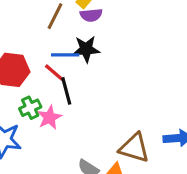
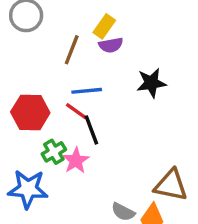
black star: (86, 49) -> (151, 83), moved

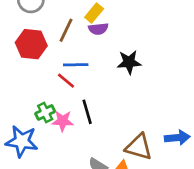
red hexagon: (30, 112) -> (31, 44), moved
black line: (91, 130) -> (87, 112), moved
pink star: (76, 160) -> (63, 121), turned 30

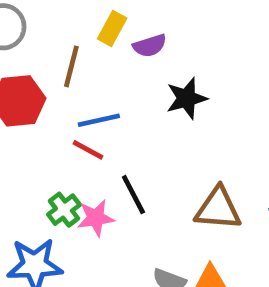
purple semicircle: (98, 29) -> (150, 46), moved
brown triangle: (139, 147) -> (218, 209), moved

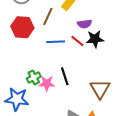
purple semicircle: (150, 46) -> (85, 24), moved
red line: (88, 150) -> (77, 41), moved
brown triangle: (218, 209) -> (100, 89), turned 45

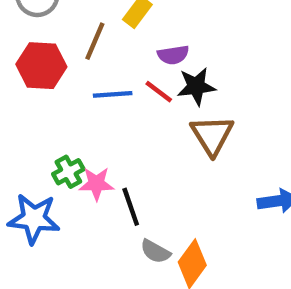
black line: (65, 76) -> (131, 207), moved
brown triangle: (100, 89) -> (212, 135), moved

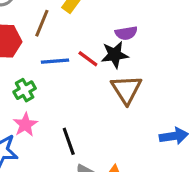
purple semicircle: (173, 55) -> (126, 33), moved
green cross: (68, 172) -> (25, 90), moved
pink star: (96, 184) -> (25, 125), moved, turned -30

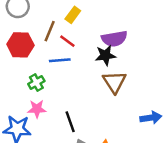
purple semicircle: (126, 33) -> (114, 39), size x1.5
red line: (88, 59) -> (67, 41), moved
pink star: (25, 125) -> (37, 109), turned 30

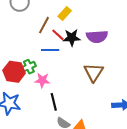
red hexagon: (20, 45) -> (14, 72), moved
black star: (105, 55) -> (72, 38), moved
pink star: (37, 109) -> (42, 80), moved

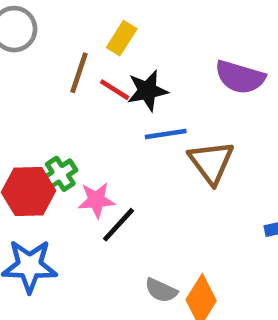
purple semicircle: (97, 37) -> (240, 77), moved, turned 30
blue line: (50, 50) -> (166, 134), moved
black line: (54, 102) -> (119, 225), moved, turned 66

